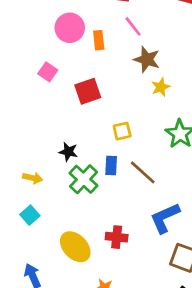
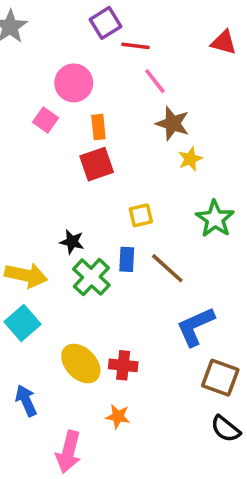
orange rectangle: (99, 40) -> (98, 127), moved
pink square: (48, 72) -> (46, 120), moved
yellow arrow: (33, 178) -> (26, 275), size x1.6
cyan square: (30, 215) -> (23, 323), size x1.4
red cross: (117, 237) -> (123, 365), moved

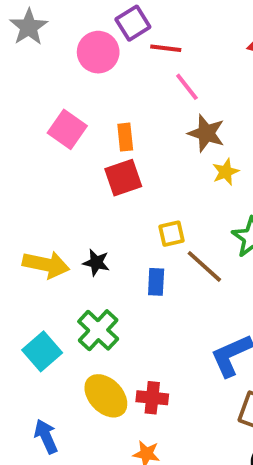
pink circle: (74, 83) -> (98, 52), moved
pink square: (46, 120) -> (67, 129), size x1.4
brown line: (167, 268) -> (204, 266), moved
yellow arrow: (26, 275) -> (46, 265), moved
green cross: (91, 277) -> (98, 330), moved

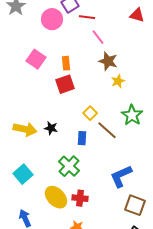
yellow square: (172, 234) -> (90, 113), turned -32
green cross: (98, 330) -> (69, 166), moved

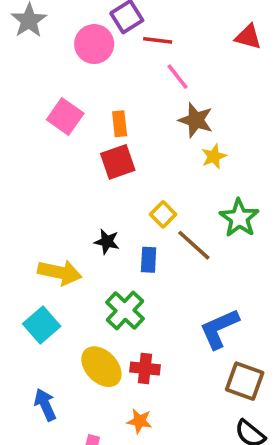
black star: (51, 128) -> (107, 242), moved
yellow arrow: (25, 129) -> (60, 272), moved

